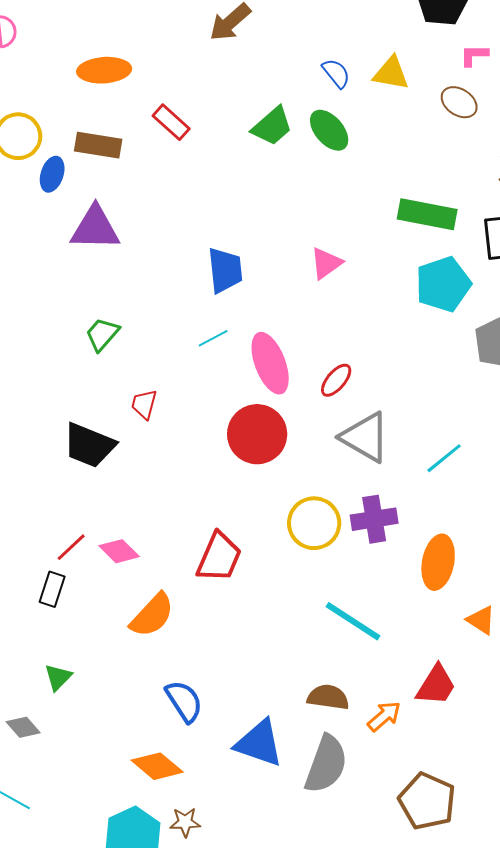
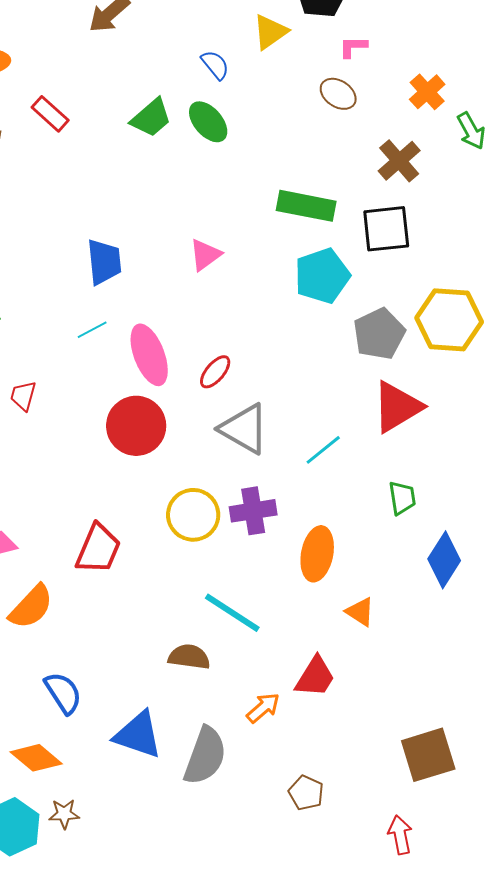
yellow triangle: (391, 73) -> (270, 32), moved, turned -45
brown semicircle: (328, 697) -> (189, 657), moved
brown pentagon: (427, 801) -> (306, 793), size x0.6

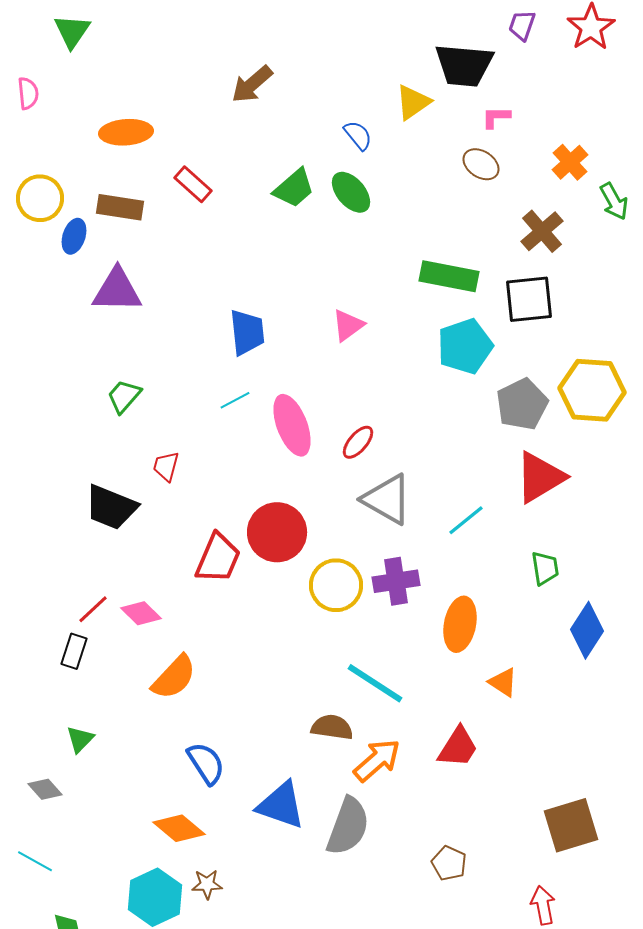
red circle: (136, 426) -> (277, 532), moved
red trapezoid: (98, 549) -> (218, 558), moved
orange arrow: (263, 708) -> (377, 760), moved, size x1.4

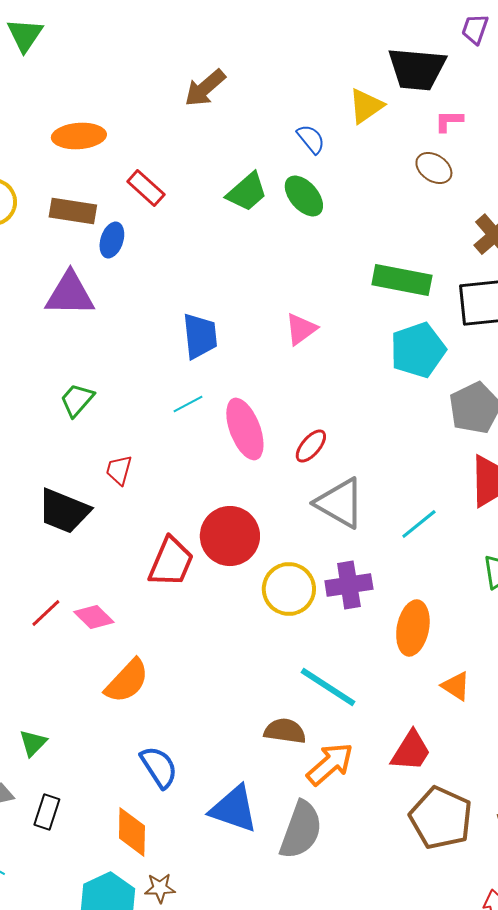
blue ellipse: (74, 236) -> (112, 240), moved
black rectangle: (74, 651) -> (47, 812), moved
orange diamond: (179, 828) -> (132, 832), turned 51
brown pentagon: (449, 863) -> (441, 818), moved, size x1.8

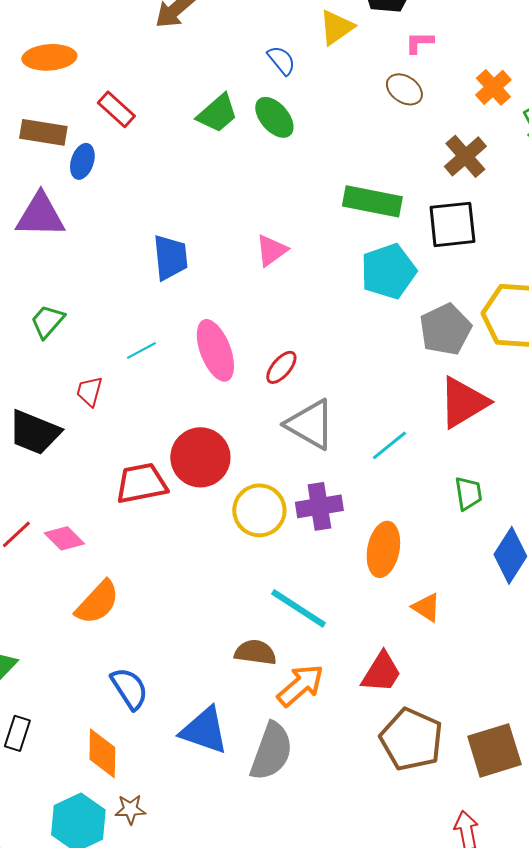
cyan line: (188, 404) -> (141, 350), moved
red trapezoid: (171, 562) -> (141, 483), turned -124

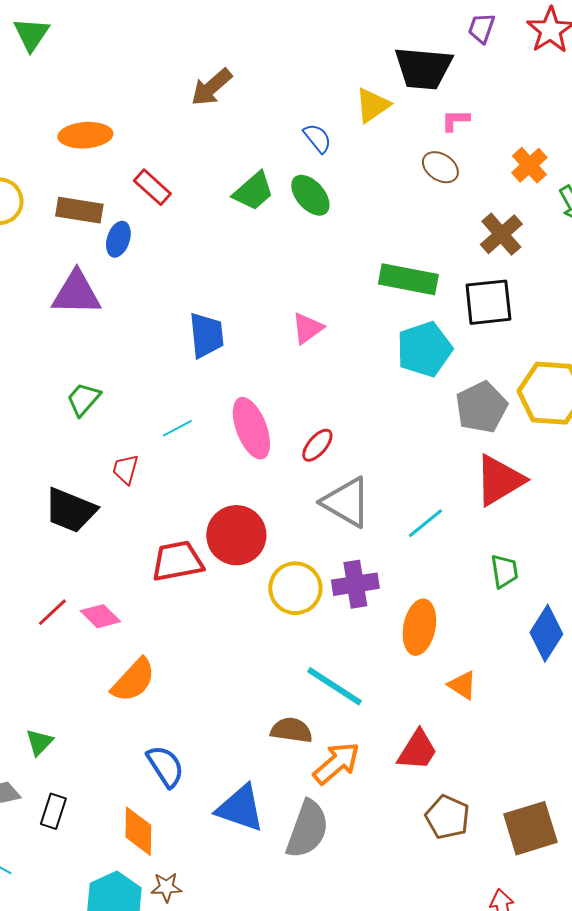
brown pentagon: (411, 739) -> (447, 817), size x0.7

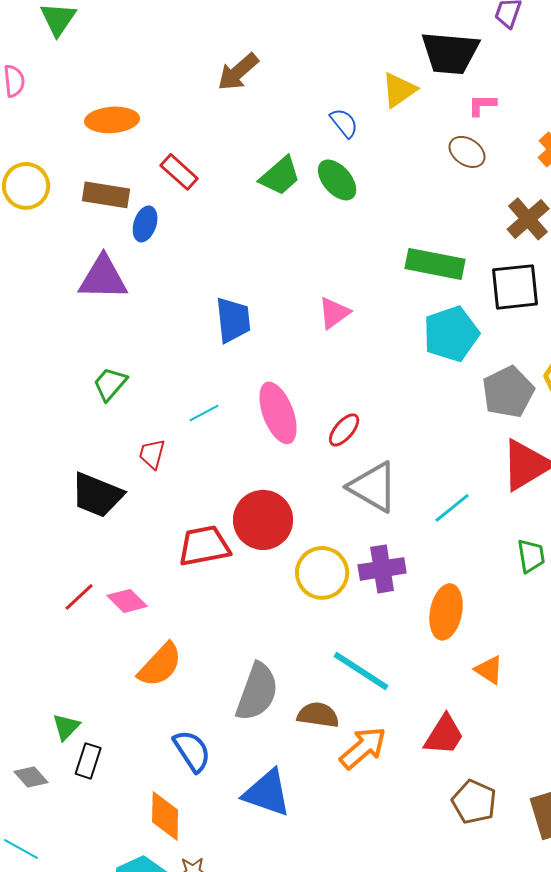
black rectangle: (53, 811) -> (88, 761), moved
gray semicircle: (307, 829) -> (257, 692), moved

